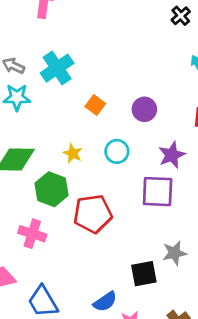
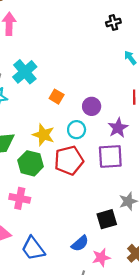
black cross: (181, 16) -> (113, 22), turned 32
purple circle: (144, 109) -> (92, 106), moved
yellow star: (73, 153) -> (44, 135), size x1.5
red pentagon: (93, 214) -> (69, 160), moved

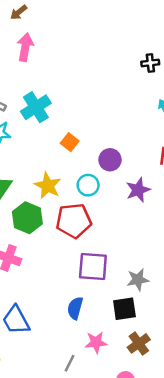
purple square: (110, 156) -> (93, 266), moved
black square: (107, 219) -> (124, 309), moved
blue semicircle: (80, 243) -> (75, 308), moved, turned 138

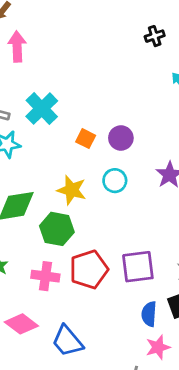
purple circle: (110, 160) -> (121, 138), moved
red pentagon: (74, 221) -> (89, 269), moved
blue semicircle: (75, 308) -> (149, 314), moved

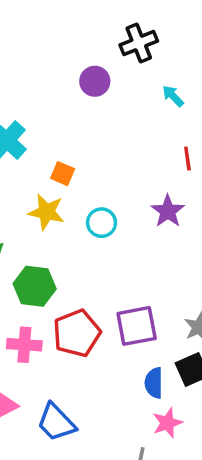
black cross: (155, 36) -> (139, 43), size x1.5
purple circle: (121, 138) -> (95, 81), moved
yellow star: (72, 190) -> (46, 212), moved

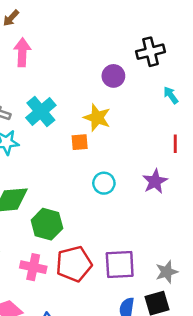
orange square: (63, 174) -> (80, 142), turned -36
yellow star: (46, 212) -> (97, 118), moved

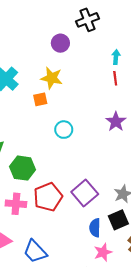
cyan arrow: (171, 95) -> (116, 57), moved, turned 48
red line: (175, 144) -> (115, 78), moved
purple star: (155, 181) -> (116, 122), moved
purple square: (120, 265) -> (85, 193), turned -30

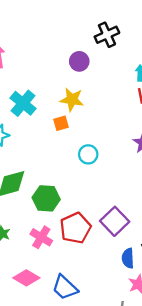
pink cross: (16, 204) -> (41, 237), turned 30

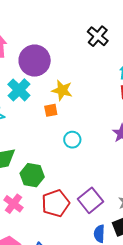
black cross: (107, 35) -> (98, 36), turned -30
purple circle: (79, 61) -> (35, 61), moved, size x1.8
pink cross: (41, 237) -> (13, 204), moved

